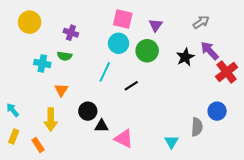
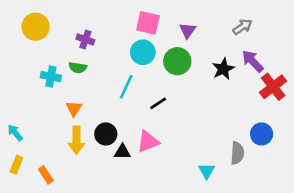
yellow arrow: (51, 120) -> (76, 140), moved
pink triangle: (124, 139) -> (148, 142), moved, turned -48

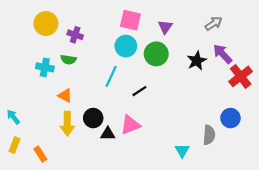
yellow circle: (36, 27) -> (46, 24), moved
orange triangle: (74, 108) -> (65, 96), turned -35

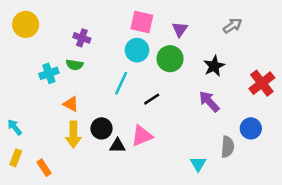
yellow circle: (46, 24) -> (26, 24), moved
purple arrow: (223, 54) -> (209, 102), moved
cyan cross: (45, 67) -> (49, 73), turned -30

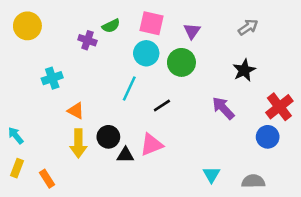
green semicircle: (75, 65) -> (111, 26), moved, turned -35
black star: (214, 66) -> (244, 70), moved
red cross: (262, 83) -> (279, 107), moved
gray semicircle: (228, 147) -> (253, 181), moved, turned -95

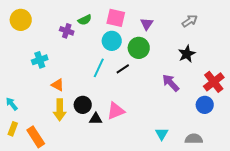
black line: (162, 105) -> (123, 69), moved
orange rectangle: (47, 179) -> (36, 137), size x1.5

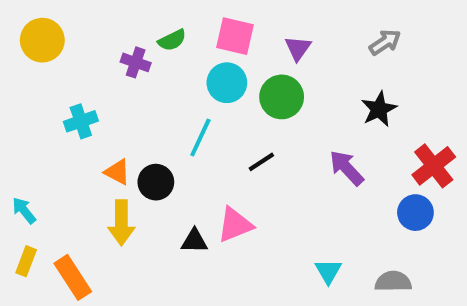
black line: (123, 69) -> (261, 162), moved
black circle: (83, 105) -> (156, 182), moved

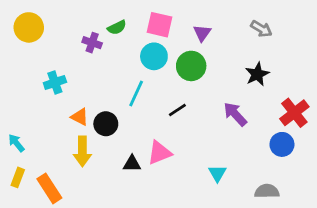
gray arrow: (385, 42) -> (261, 29), turned 65
cyan triangle: (328, 271) -> (217, 173), moved

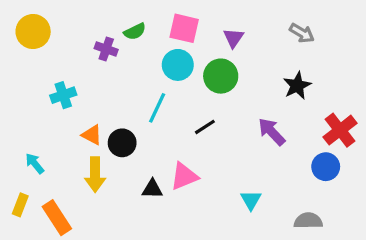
cyan arrow: (16, 143) -> (35, 164), moved

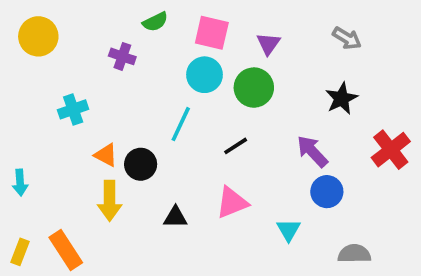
green semicircle: (135, 32) -> (155, 22), moved
cyan arrow: (35, 164) -> (20, 182), moved, turned -145
blue circle: (326, 167) -> (327, 192), moved
pink triangle: (184, 176) -> (232, 203), moved
yellow rectangle: (20, 205) -> (20, 252), moved

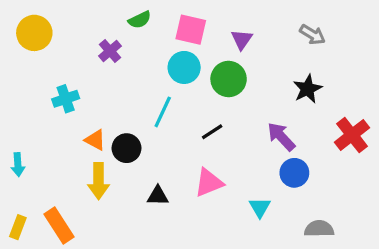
purple cross: (122, 56) -> (110, 51), turned 30

